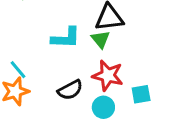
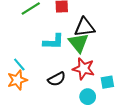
green triangle: (101, 39) -> (78, 43), size x1.5
cyan circle: (103, 107) -> (88, 97), moved

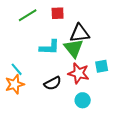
cyan square: (107, 82) -> (102, 66), moved

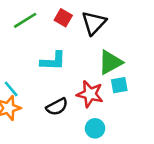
red square: (58, 13) -> (63, 18), turned 32
black triangle: (80, 33) -> (94, 23), moved, turned -40
green triangle: (74, 48) -> (110, 62), moved, turned 40

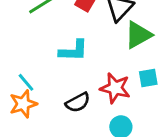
green triangle: (110, 62) -> (138, 35), moved

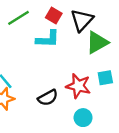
cyan L-shape: (73, 51) -> (48, 39), moved

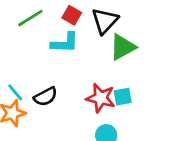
cyan square: (105, 78) -> (123, 97), moved
black semicircle: (48, 98) -> (46, 97), moved

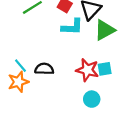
cyan L-shape: (65, 43) -> (72, 27), moved
black semicircle: (46, 97) -> (44, 69), turned -150

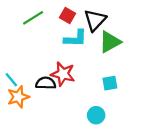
cyan line: (20, 66) -> (11, 80), moved
red star: (87, 70) -> (63, 74), moved

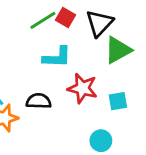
green line: (33, 18) -> (43, 20), moved
cyan L-shape: (75, 38) -> (57, 57), moved
red star: (63, 74) -> (82, 88), moved

